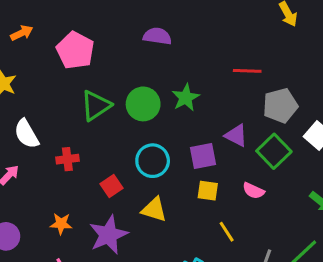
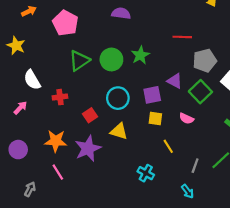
orange star: (61, 224) -> (56, 141), size x1.5

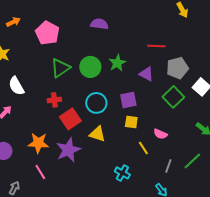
purple triangle: (175, 81) -> (146, 74), moved
red cross: (60, 97) -> (54, 100), moved
red square: (90, 115) -> (70, 119), size x1.5
pink semicircle: (186, 118) -> (160, 134), moved

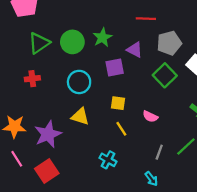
purple square: (128, 100) -> (115, 68), moved
red square: (70, 119) -> (47, 171), moved
yellow line: (143, 148) -> (121, 129), moved

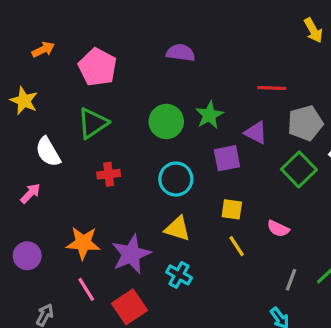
green triangle: (39, 43) -> (93, 123), moved
cyan cross: (108, 160) -> (179, 275), moved

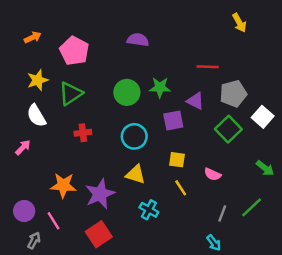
yellow star: (24, 101) -> (38, 80), moved, turned 30
green star: (209, 115) -> (160, 87), turned 30
purple circle: (27, 256) -> (24, 211), moved
cyan cross: (179, 275) -> (149, 210), moved
pink line: (86, 289) -> (53, 221), moved

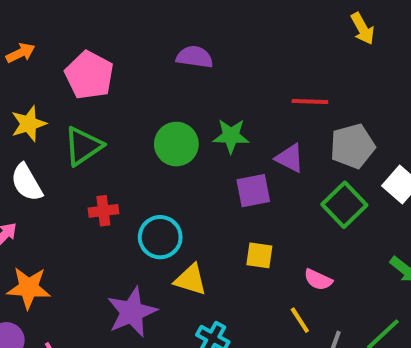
cyan circle: (134, 136) -> (160, 237), moved
orange star: (63, 185) -> (29, 288), moved
yellow line: (181, 188) -> (300, 320), moved

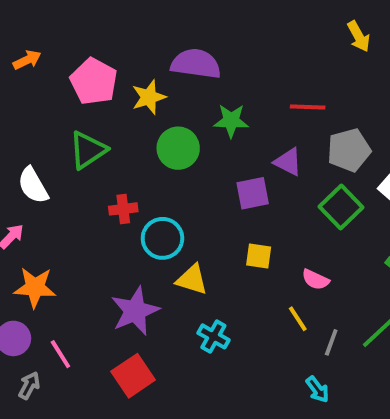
purple semicircle: (195, 57) -> (196, 64), size x1.4
yellow star: (29, 124) -> (149, 97), moved
green star: (231, 136) -> (231, 121), moved
red cross: (103, 211) -> (123, 209), moved

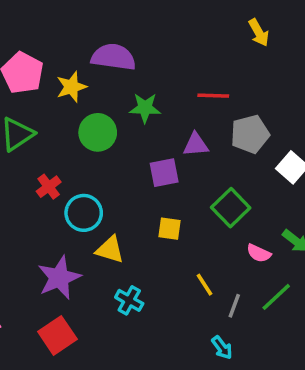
purple triangle: (288, 162) -> (196, 145), turned -32
green square: (341, 207) -> (231, 208), moved
red cross: (123, 209) -> (49, 187), turned -30
pink semicircle: (315, 280) -> (259, 253), moved

